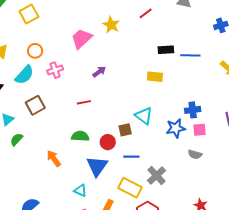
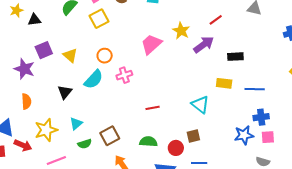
blue line: (190, 55) -> (255, 89), moved
purple arrow: (99, 72) -> (204, 45), moved, size x1.5
brown square: (35, 105) -> (110, 136), moved
cyan triangle: (144, 116) -> (200, 105), moved
green semicircle: (17, 139) -> (85, 144), turned -152

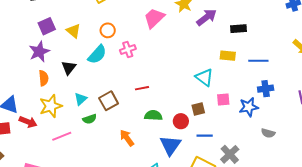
purple star: (24, 69) -> (39, 52), moved, turned 30
orange semicircle: (26, 101) -> (44, 78), moved
red line: (153, 108) -> (142, 88), moved
brown square: (110, 136) -> (109, 101), moved
pink square: (268, 137) -> (223, 99), moved

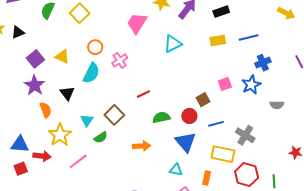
cyan triangle: (204, 77) -> (173, 44), moved, turned -48
orange arrow: (127, 138) -> (142, 146), turned 138

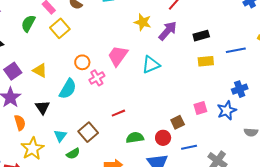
pink trapezoid: (137, 23) -> (118, 56), moved
blue line: (249, 37) -> (236, 50), moved
yellow rectangle: (218, 40) -> (206, 61), moved
orange circle: (95, 47) -> (82, 62), moved

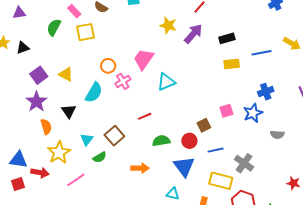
yellow square: (60, 28) -> (85, 32), turned 30
cyan triangle: (151, 65) -> (166, 82), moved

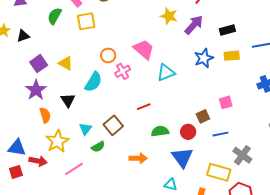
pink trapezoid: (144, 59) -> (144, 49), turned 95
blue star: (253, 113) -> (204, 58), moved
blue line: (216, 150) -> (220, 134), moved

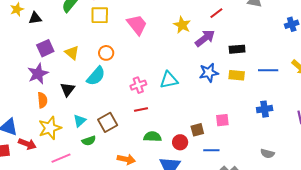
pink trapezoid: (144, 49) -> (137, 25), moved
orange circle: (108, 55) -> (106, 53), moved
pink cross: (123, 71) -> (138, 85), moved

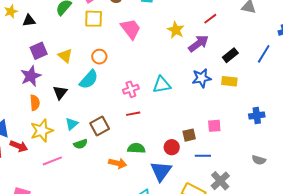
black rectangle: (237, 49) -> (230, 55), turned -35
blue line: (268, 70) -> (264, 54), moved, turned -60
green semicircle: (152, 137) -> (136, 148), moved

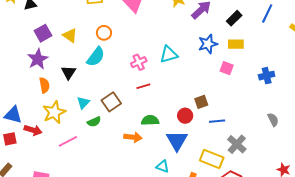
pink square: (214, 126) -> (227, 68), moved, turned 32
gray semicircle: (259, 160) -> (273, 120), turned -128

